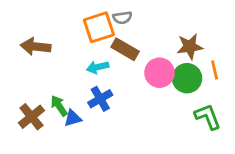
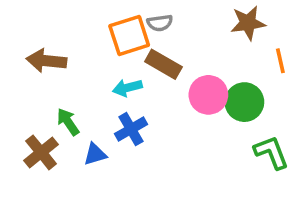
brown star: (190, 47) -> (248, 23), moved
orange line: (215, 70) -> (280, 61), moved
green arrow: (59, 106) -> (68, 122), moved

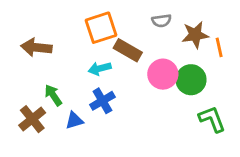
gray semicircle: (160, 23) -> (161, 21), moved
brown star: (248, 23) -> (195, 35), moved

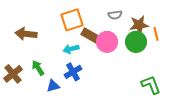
pink circle: (163, 74) -> (107, 42), moved
green circle: (191, 80) -> (136, 42), moved
brown cross: (32, 119) -> (13, 74), moved

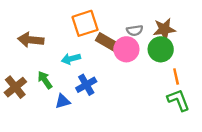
gray semicircle: (115, 15) -> (135, 30), moved
orange line: (156, 34) -> (176, 76), moved
cyan arrow: (71, 49) -> (71, 59), moved

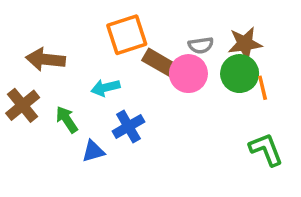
orange line: (176, 76) -> (263, 88), moved
brown cross: (15, 87) -> (23, 105), moved

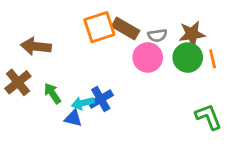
brown rectangle: (160, 63) -> (126, 29), moved
cyan arrow: (106, 88) -> (83, 103), moved
orange line: (263, 88) -> (213, 59), moved
blue triangle: (93, 151) -> (73, 118), turned 30

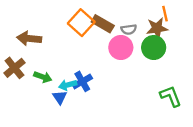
orange square: (99, 27) -> (81, 23), turned -30
orange line: (213, 59) -> (165, 14), moved
green arrow: (52, 93) -> (43, 77), turned 144
blue triangle: (73, 118) -> (60, 97), turned 42

